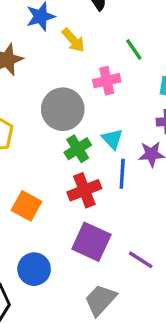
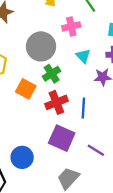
cyan triangle: (112, 139) -> (83, 56), moved
blue line: (122, 174) -> (83, 108), moved
orange square: (26, 206) -> (26, 89), moved

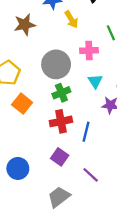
orange square: (26, 89) -> (22, 104), moved
purple square: (62, 138) -> (60, 157), size x0.7

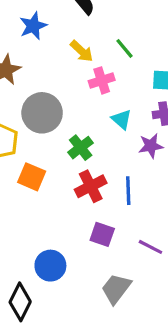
yellow arrow: (71, 19) -> (82, 51), moved
gray circle: (56, 64) -> (42, 113), moved

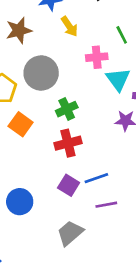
yellow arrow: (82, 51) -> (69, 26), moved
cyan triangle: (122, 119) -> (118, 79), moved, size x1.4
blue line: (128, 191) -> (96, 178), moved, turned 60
purple line: (150, 247) -> (106, 205), turned -50

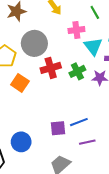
green cross: (67, 109) -> (77, 71), moved
red cross: (68, 143) -> (51, 68), moved
purple square: (69, 185) -> (58, 128), turned -35

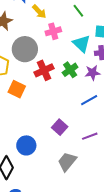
pink cross: (76, 30) -> (53, 31), moved
blue line: (79, 122) -> (89, 100), moved
purple square: (58, 128) -> (60, 127), turned -35

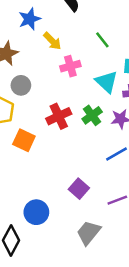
gray circle: (25, 49) -> (21, 85), moved, size x0.6

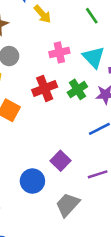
pink cross: (70, 66) -> (59, 52), moved
blue circle: (36, 212) -> (32, 181), moved

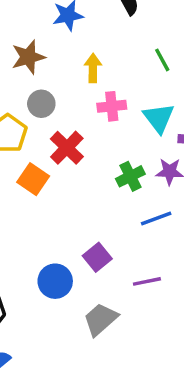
yellow arrow: (42, 14) -> (93, 68), moved, turned -144
red cross: (45, 88) -> (67, 148), moved, turned -30
green cross: (77, 89) -> (130, 176), moved

